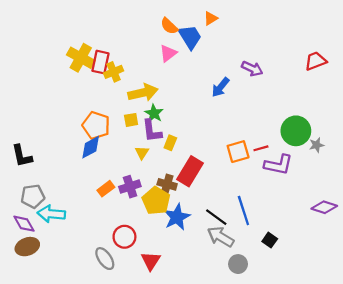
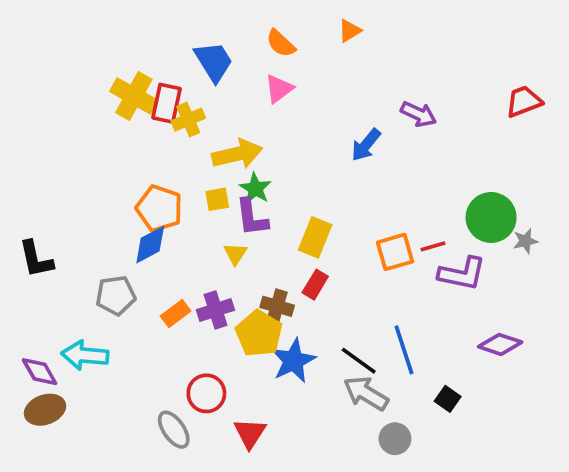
blue trapezoid: (190, 37) -> (214, 62), moved
yellow rectangle: (170, 143) -> (315, 237), moved, size x1.5
red rectangle: (190, 171) -> (315, 285), size x0.6
gray pentagon: (33, 196) -> (116, 295), moved
purple diamond: (324, 207) -> (500, 344), moved

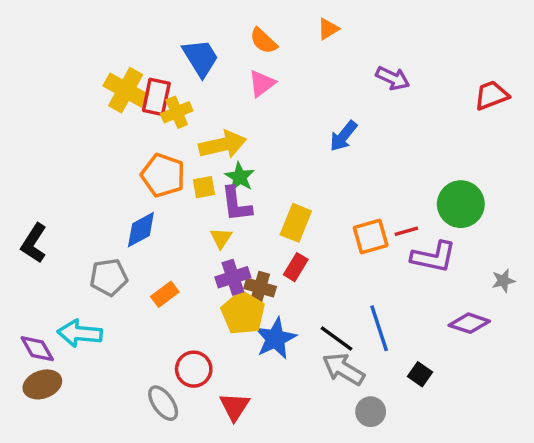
purple arrow: (419, 114) -> (393, 78), moved
orange pentagon: (159, 208) -> (163, 175), moved
gray star: (526, 241) -> (503, 281), moved
black L-shape: (36, 259) -> (34, 243), turned 45
purple cross: (215, 310) -> (233, 277), moved

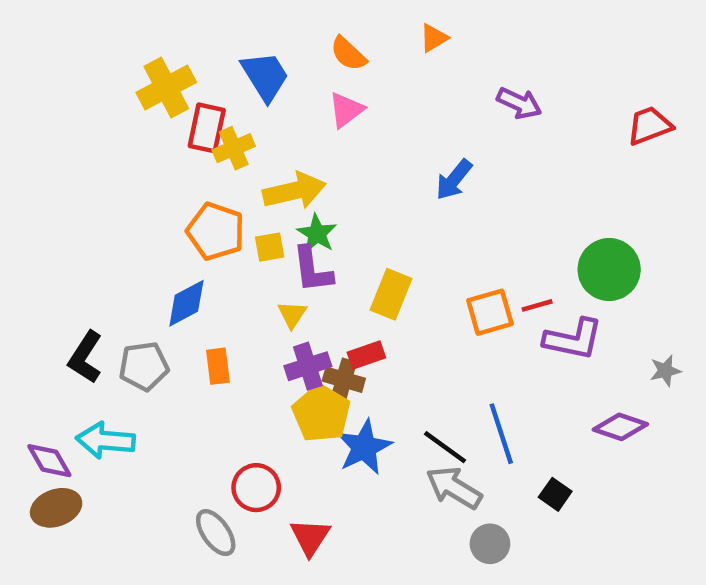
yellow cross: (126, 90) -> (166, 87), moved, turned 33
black L-shape: (34, 243) -> (85, 357), moved
red rectangle: (296, 267) -> (366, 355), moved, turned 40
orange rectangle: (165, 294) -> (218, 366), moved, turned -60

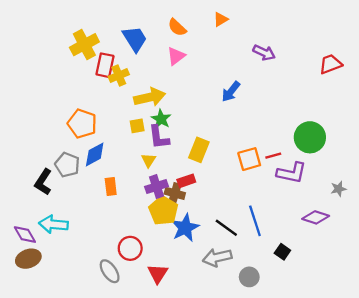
orange pentagon: (216, 231) -> (82, 124), moved
gray pentagon: (144, 366) -> (67, 165), moved, turned 30
gray arrow: (454, 488) -> (217, 257), moved, turned -44

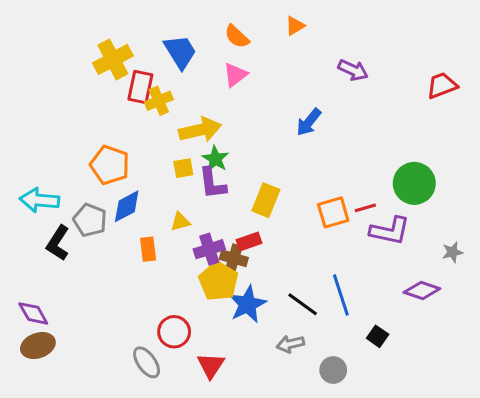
yellow triangle: (149, 160) -> (180, 222), moved, turned 42
cyan arrow: (54, 224) -> (39, 200), moved
gray arrow: (217, 257) -> (290, 344), size x0.7

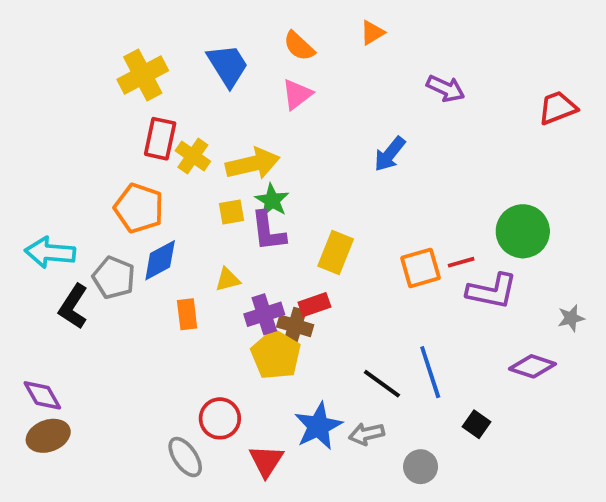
red rectangle: (140, 87) -> (160, 139), moved
yellow cross: (159, 101) -> (193, 156), moved, turned -32
blue star: (248, 304) -> (318, 426), moved

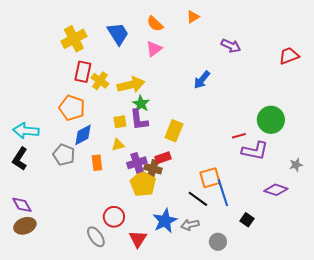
yellow square: (231, 212) -> (120, 122), moved
orange square: (421, 268) -> (210, 178), moved
gray pentagon: (114, 278) -> (64, 155), moved
black L-shape: (73, 307) -> (20, 159), moved

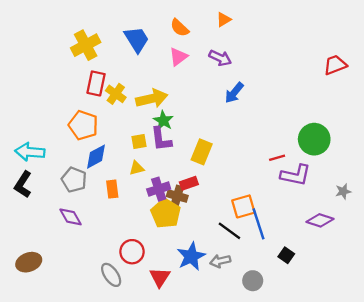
purple arrow: (231, 46) -> (220, 58), moved
purple diamond: (22, 205) -> (71, 217), moved

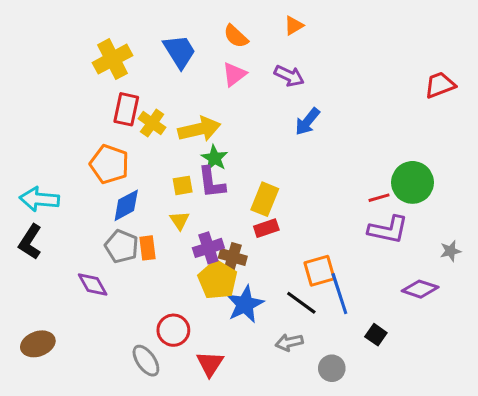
red line: (277, 158) -> (379, 198), moved
yellow triangle: (137, 168) -> (179, 221), turned -49
gray pentagon: (74, 180) -> (122, 246), moved
red rectangle: (189, 183) -> (266, 228), moved
blue star: (191, 256) -> (245, 304), moved

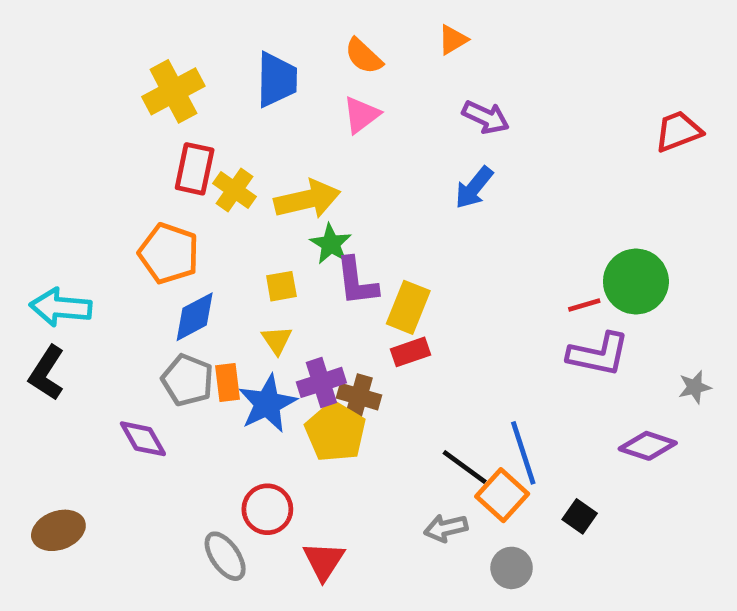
blue trapezoid: (179, 51) -> (277, 80), turned 33
purple arrow: (289, 76) -> (486, 117), moved
purple L-shape: (211, 182) -> (357, 282), moved
orange square: (320, 271) -> (502, 495), moved, turned -32
blue star: (245, 304) -> (267, 404), moved

